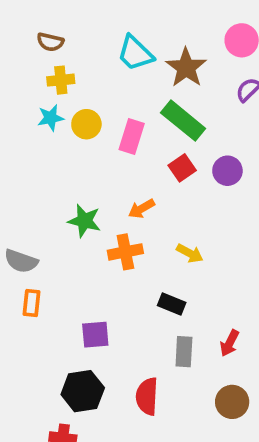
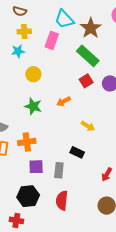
yellow circle: (86, 124) -> (33, 74), moved
pink rectangle: (132, 137) -> (52, 40), moved
orange cross: (125, 252) -> (27, 142), moved
gray rectangle: (184, 352) -> (59, 170), moved

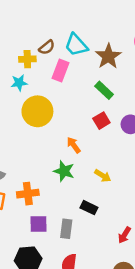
brown semicircle: (20, 11) -> (47, 47), moved, turned -56
green rectangle: (88, 56) -> (104, 90), size x0.7
yellow circle: (33, 74) -> (37, 111), size x1.6
orange arrow: (64, 101) -> (74, 145), turned 80
green star: (33, 106) -> (64, 171), moved

